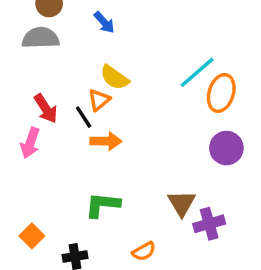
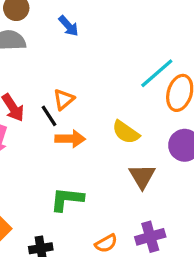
yellow semicircle: (115, 77) -> (126, 132), moved
brown triangle: (182, 203) -> (142, 176), moved
purple cross: (209, 224) -> (150, 237), moved

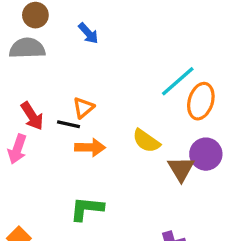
black line: (49, 116) -> (69, 124), turned -45
brown triangle: (142, 176) -> (181, 169), moved

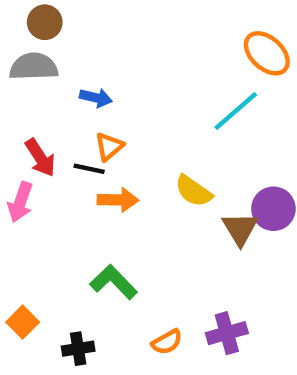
blue arrow: (88, 33) -> (96, 98), moved, turned -35
orange ellipse: (201, 101) -> (267, 53), moved, turned -64
green L-shape: (87, 209) -> (114, 282), turned 40

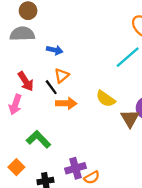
black line: (89, 169) -> (51, 87), turned 42
green L-shape: (114, 282) -> (38, 139), moved
purple cross: (227, 333) -> (76, 168), moved

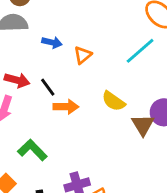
orange triangle: (62, 76) -> (83, 55), moved
red arrow: (26, 81) -> (17, 80), turned -42

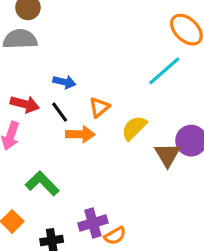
blue arrow: (52, 42) -> (64, 82), moved
orange triangle: (83, 55) -> (99, 107), moved
yellow semicircle: (113, 101) -> (134, 128), turned 100

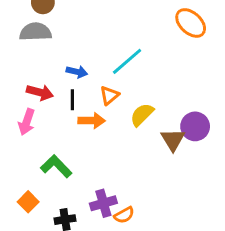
cyan line: (164, 71) -> (127, 61), moved
black line: (60, 112) -> (72, 100), turned 36

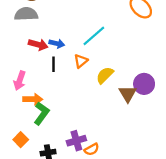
red arrow: (40, 92) -> (38, 45), moved
orange arrow: (92, 121) -> (33, 99), moved
green L-shape: (56, 166) -> (41, 113), turned 80

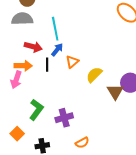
cyan line: (94, 36) -> (55, 29), moved, turned -60
blue arrow: (57, 44) -> (57, 50), moved, turned -64
orange arrow: (33, 99) -> (23, 66), moved
purple cross: (76, 141) -> (64, 118), moved

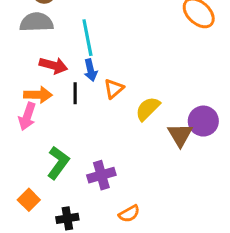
blue arrow: (57, 50) -> (91, 70), turned 128

